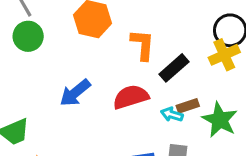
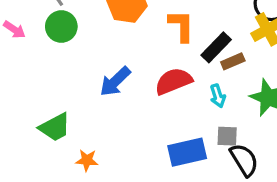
brown rectangle: (188, 106) -> (233, 61), moved
cyan arrow: (172, 114) -> (218, 96), turned -120

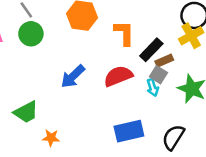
gray square: (227, 136) -> (158, 75), moved, turned 30
black semicircle: (244, 160) -> (173, 137), turned -116

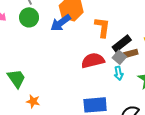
gray square: (158, 75) -> (119, 57), moved
blue arrow: (73, 76) -> (61, 23), moved
green trapezoid: (26, 112) -> (16, 78), turned -105

